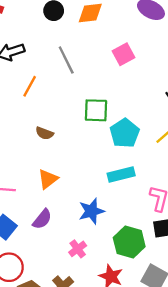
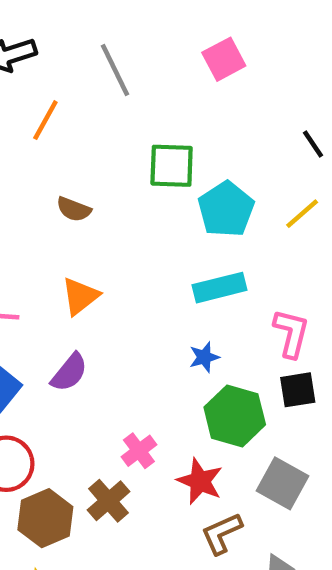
blue star: (91, 211) -> (204, 357), moved, size x0.6
pink cross: (78, 249) -> (139, 451), moved

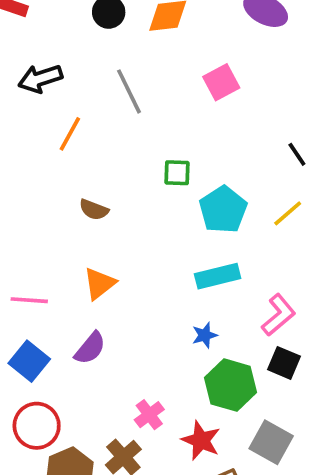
green square: (172, 166) -> (177, 173), size x0.7
pink L-shape: (291, 333) -> (279, 315), turned 36
black square: (298, 390) -> (284, 363), turned 32

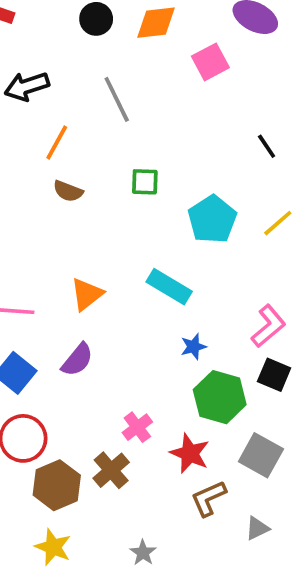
pink square: (221, 82) -> (210, 62), moved
black line: (297, 154) -> (267, 146), moved
green square: (177, 173) -> (145, 182), moved
brown semicircle: (94, 210) -> (68, 191), moved
cyan rectangle: (218, 276) -> (169, 287), moved, turned 45

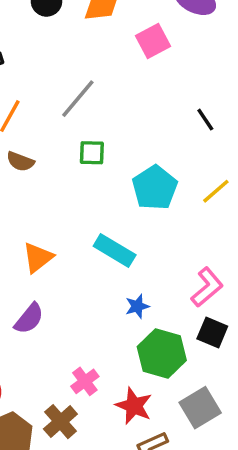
gray line: (117, 99) -> (78, 99), moved, turned 66
gray square: (261, 455) -> (200, 408), turned 30

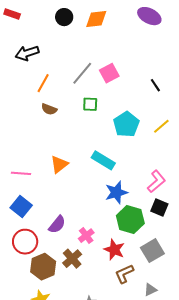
pink square: (153, 41) -> (109, 73), moved
blue star: (137, 306) -> (116, 192), size x1.6
purple semicircle: (29, 319) -> (57, 225), moved

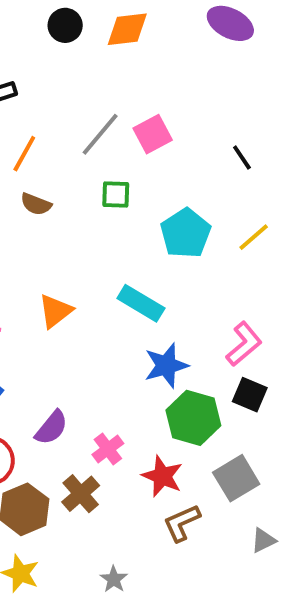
gray triangle: (150, 290) -> (263, 540), moved

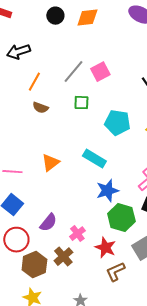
cyan pentagon: (186, 233) -> (117, 123), turned -30

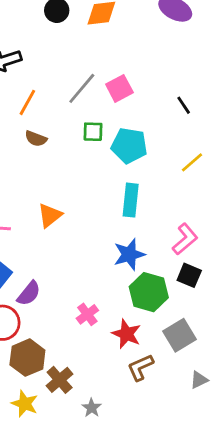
cyan pentagon: (117, 123) -> (129, 146), moved
cyan rectangle: (94, 159) -> (131, 200), moved, turned 65
purple semicircle: (48, 223) -> (29, 293), moved
brown cross: (63, 257) -> (60, 380), moved

